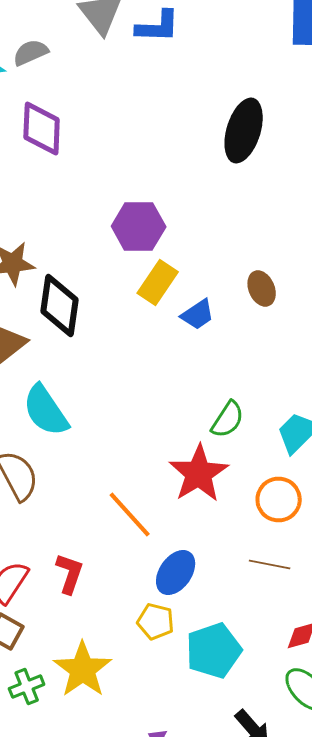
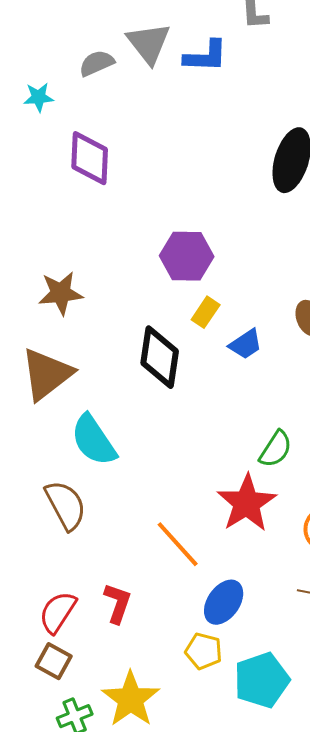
gray semicircle: (31, 52) -> (97, 63), moved
yellow rectangle: (158, 282) -> (206, 312), size x0.7
black diamond: (60, 306) -> (160, 357), moved

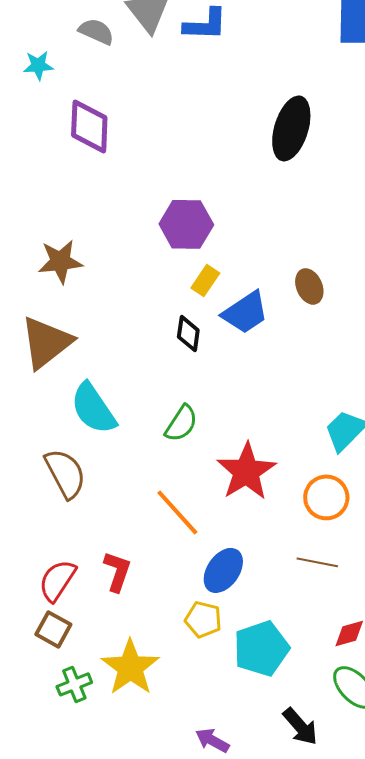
gray semicircle: (97, 63) -> (96, 31), turned 48
blue trapezoid: (246, 344) -> (245, 312), size x1.4
black diamond: (160, 357) -> (188, 333), moved, size x0.6
green semicircle: (276, 449) -> (181, 423), moved

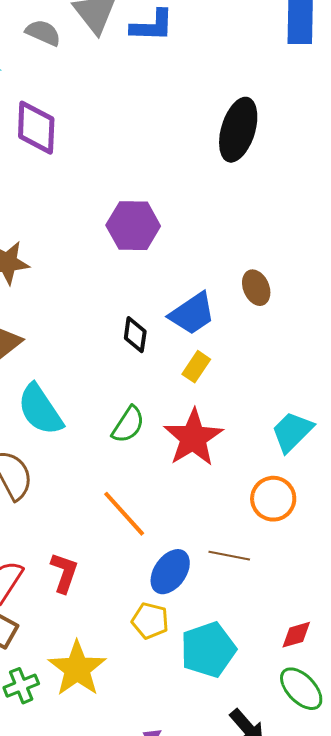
yellow rectangle: (205, 280) -> (196, 367), moved
red star: (246, 471) -> (193, 438), moved
brown line: (317, 562) -> (229, 556), moved

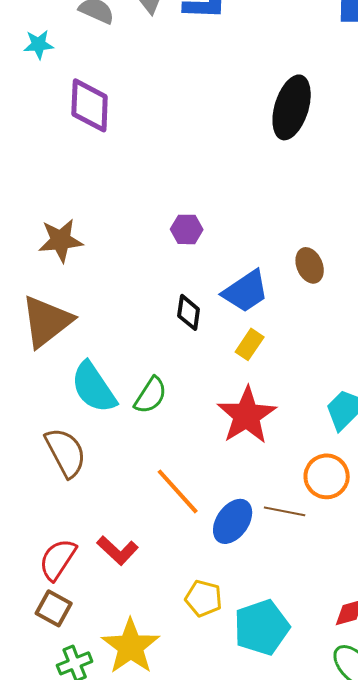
purple hexagon: (133, 226) -> (187, 229), moved, size x0.6
green semicircle: (128, 425) -> (151, 395), moved
brown line: (229, 556) -> (285, 511), moved
blue ellipse: (170, 572) -> (233, 521), moved
red L-shape: (64, 573) -> (118, 550), turned 114

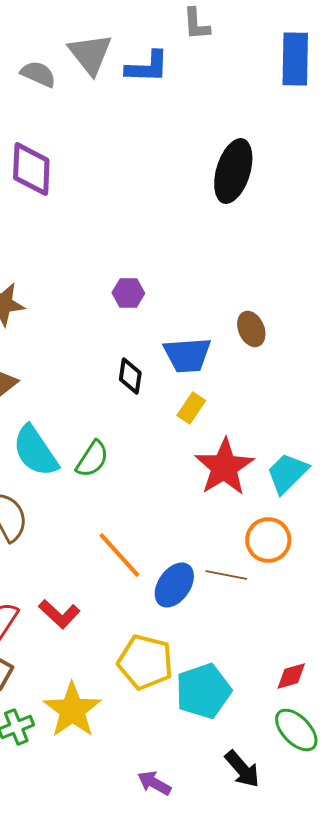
blue trapezoid: (246, 291) -> (187, 355), turned 30
red star: (247, 415) -> (224, 467), moved
yellow pentagon: (204, 598) -> (145, 662), size x1.5

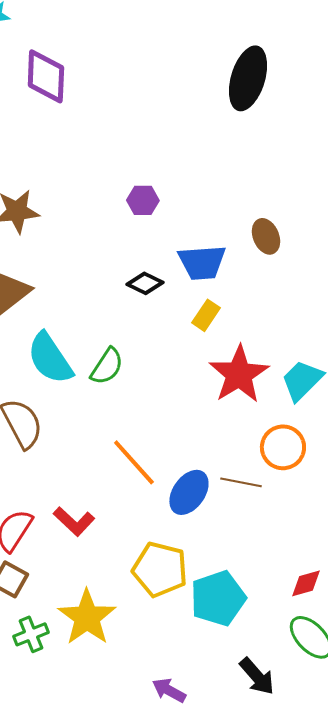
black diamond: (130, 376) -> (145, 283), turned -72

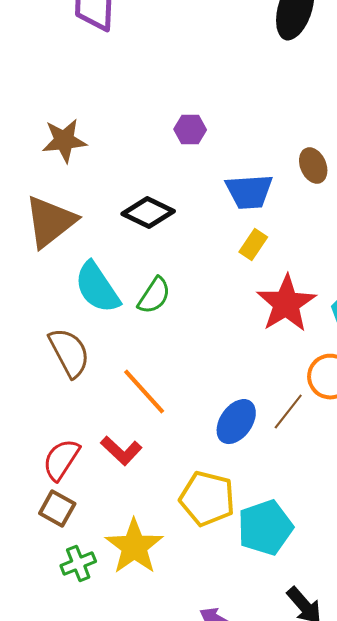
black diamond: (145, 283) -> (148, 213), moved, size x1.4
orange line: (134, 462) -> (144, 392), moved
brown line: (241, 482) -> (288, 412), turned -63

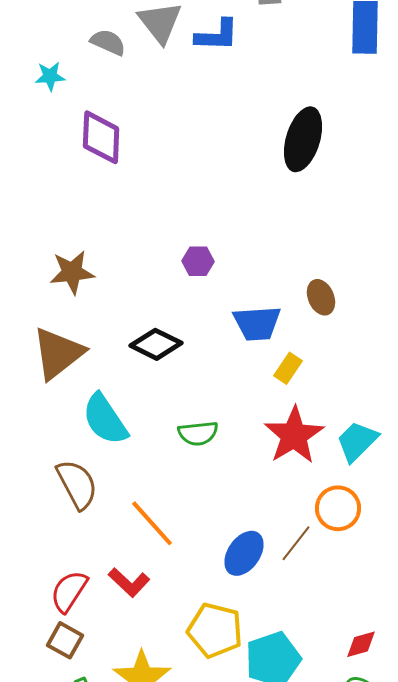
yellow rectangle: (253, 245) -> (288, 368), moved
green semicircle: (154, 296) -> (198, 433), moved, turned 51

